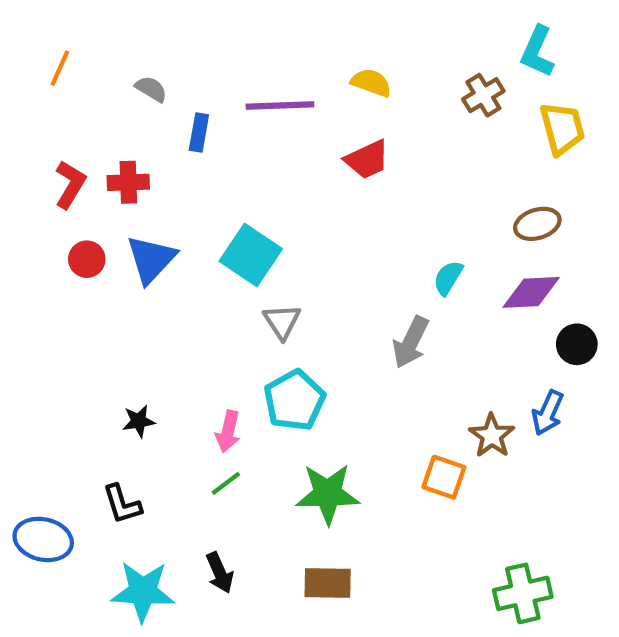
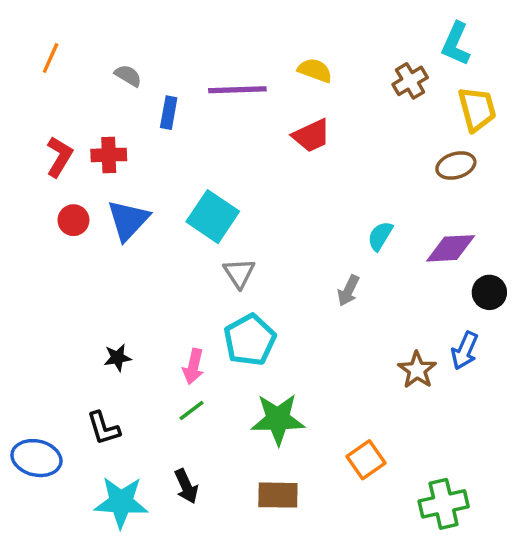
brown ellipse: (537, 224) -> (456, 166), moved
gray arrow: (411, 342) -> (348, 291), size x0.7
orange square: (444, 477) -> (366, 460), moved, turned 36

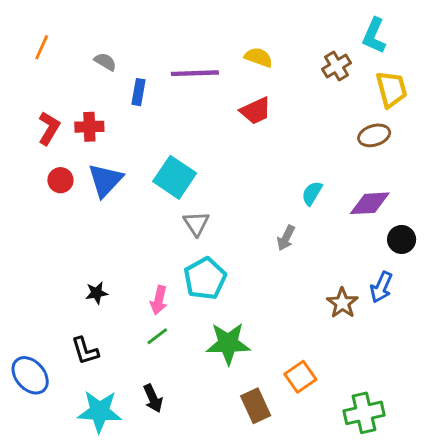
blue ellipse: (36, 458) -> (30, 375), turned 36
brown rectangle: (278, 495) -> (256, 406), moved, turned 64

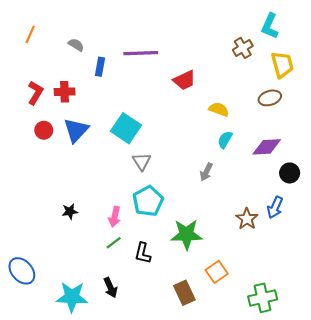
yellow semicircle: (258, 57) -> (219, 109), moved
green star: (228, 344) -> (186, 234), moved
black L-shape: (85, 351) -> (143, 253), moved, turned 30

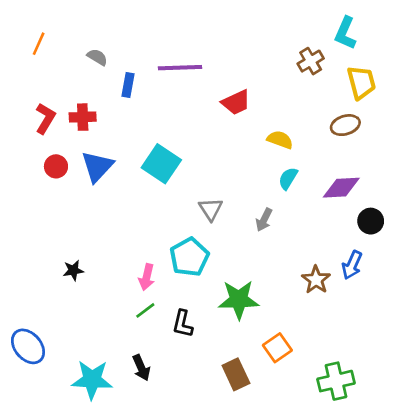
gray triangle: (142, 161) -> (211, 209), moved
black star: (70, 211) -> (73, 270), moved

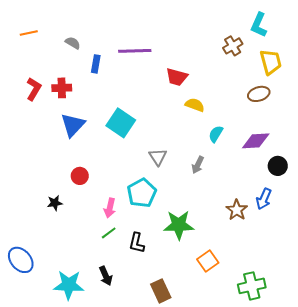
orange line: (39, 44) -> (29, 33), turned 54
red trapezoid: (236, 102) -> (177, 77), turned 40
yellow semicircle: (280, 140) -> (195, 105), moved
red circle: (56, 166) -> (80, 176), moved
brown rectangle: (236, 374) -> (161, 291), moved

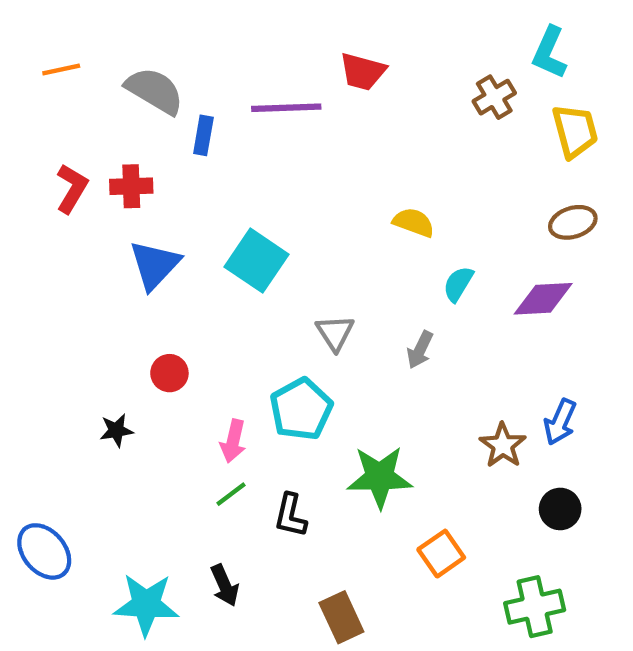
gray semicircle: (73, 43) -> (155, 91), size x1.8
red trapezoid: (177, 77) -> (363, 72), moved
brown ellipse: (259, 94) -> (573, 222), moved
black circle: (278, 166) -> (560, 509), moved

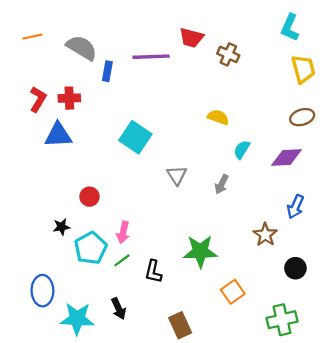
brown cross: (494, 97) -> (228, 54), moved, turned -35
blue triangle: (155, 265) -> (58, 135), moved, turned 44
cyan pentagon: (301, 409) -> (91, 248), moved
blue arrow: (560, 422) -> (295, 207), moved
blue ellipse: (44, 551) -> (42, 291), moved, turned 40

